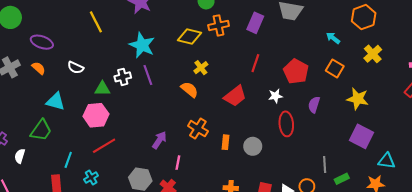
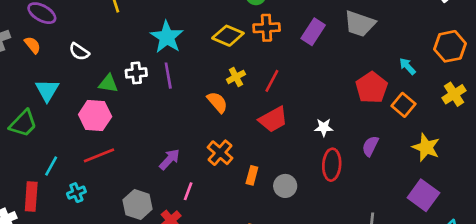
red line: (255, 63) -> (272, 81), moved
red pentagon: (296, 71) -> (372, 88), moved
cyan triangle: (56, 101) -> (47, 90), turned 36

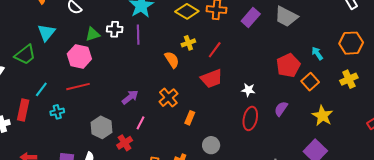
green triangle: (108, 84) -> (93, 34), turned -35
gray circle: (285, 186) -> (211, 145), moved

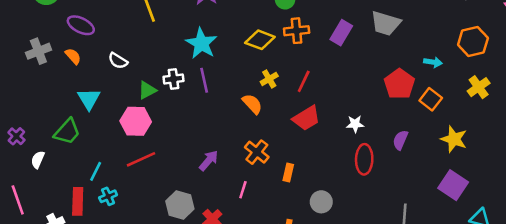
cyan arrow: (317, 53) -> (433, 62), turned 144
cyan cross: (57, 112) -> (108, 196), moved
pink line: (141, 123) -> (243, 190), moved

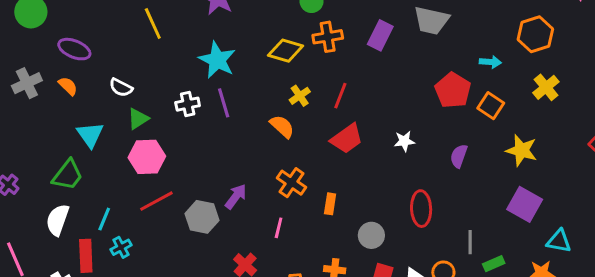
green triangle: (147, 90) -> (138, 119), moved
red ellipse: (364, 159) -> (421, 209), moved
white semicircle: (38, 160) -> (58, 220), moved, size x1.5
gray hexagon: (180, 205) -> (202, 217), moved

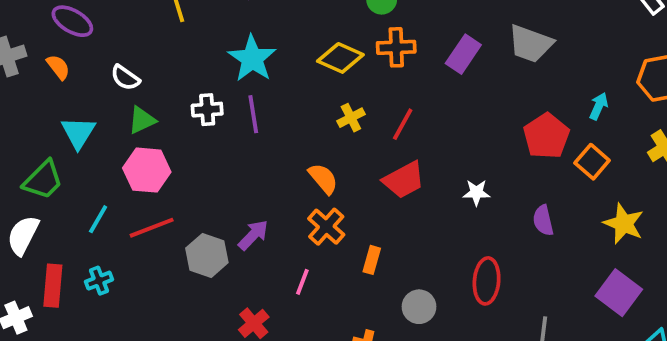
cyan arrow: (490, 62) -> (599, 106), turned -78
orange semicircle: (282, 126) -> (323, 179), moved
purple semicircle: (459, 156) -> (543, 220), turned -40
cyan line: (104, 219) -> (98, 219), moved

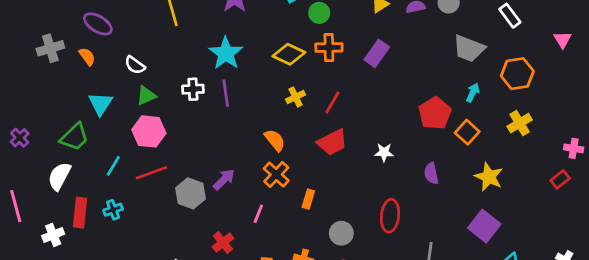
gray trapezoid: (531, 44) -> (469, 49), moved

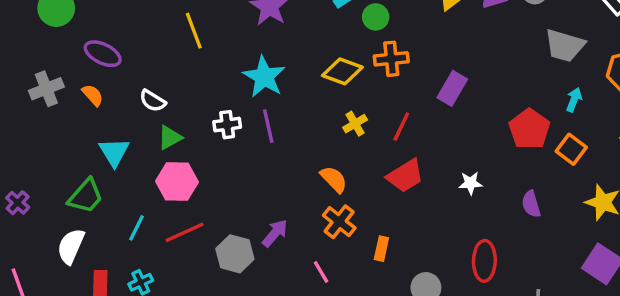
purple rectangle: (377, 53) -> (452, 88), moved
pink line: (258, 214) -> (321, 272), turned -48

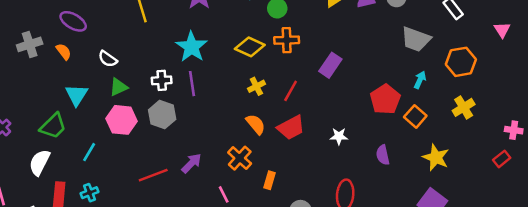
orange semicircle: (334, 179) -> (256, 124), moved
red line: (184, 232) -> (153, 175), moved
gray hexagon: (235, 254) -> (162, 115), moved

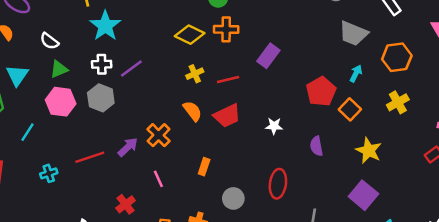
cyan star: (192, 47) -> (105, 26), moved
purple line: (192, 84) -> (131, 69), turned 60
red line: (291, 91) -> (228, 79), turned 45
orange cross: (240, 158) -> (159, 135), moved
cyan cross: (90, 193) -> (49, 173), moved

